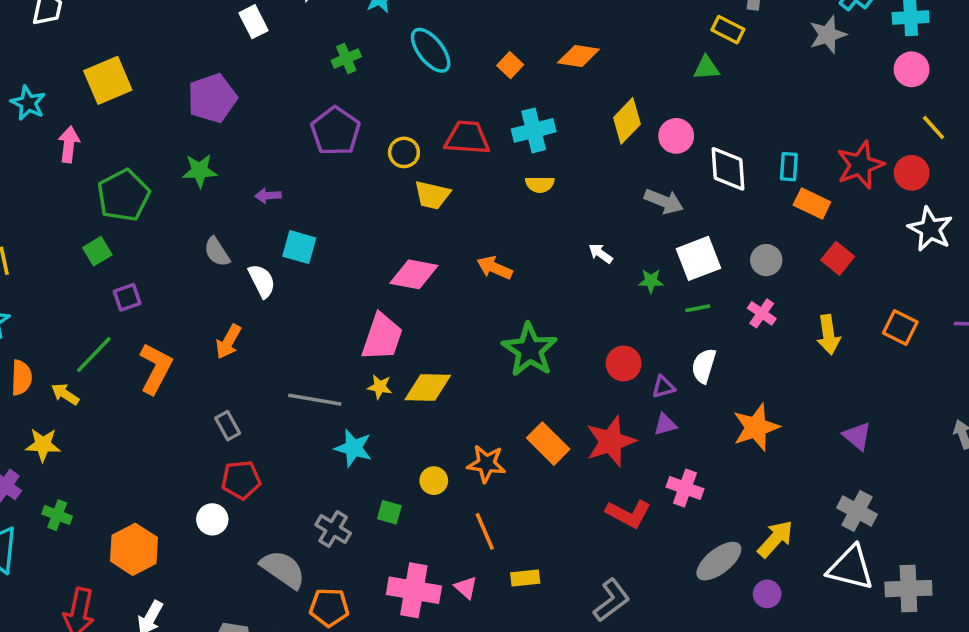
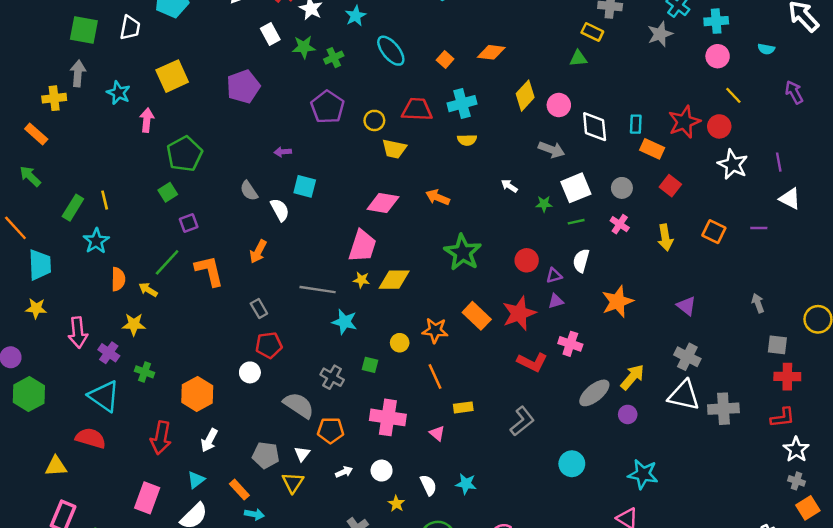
green star: (200, 171) -> (304, 47), moved
orange L-shape: (156, 368) -> (209, 271), turned -40
pink triangle: (466, 588) -> (437, 433), moved

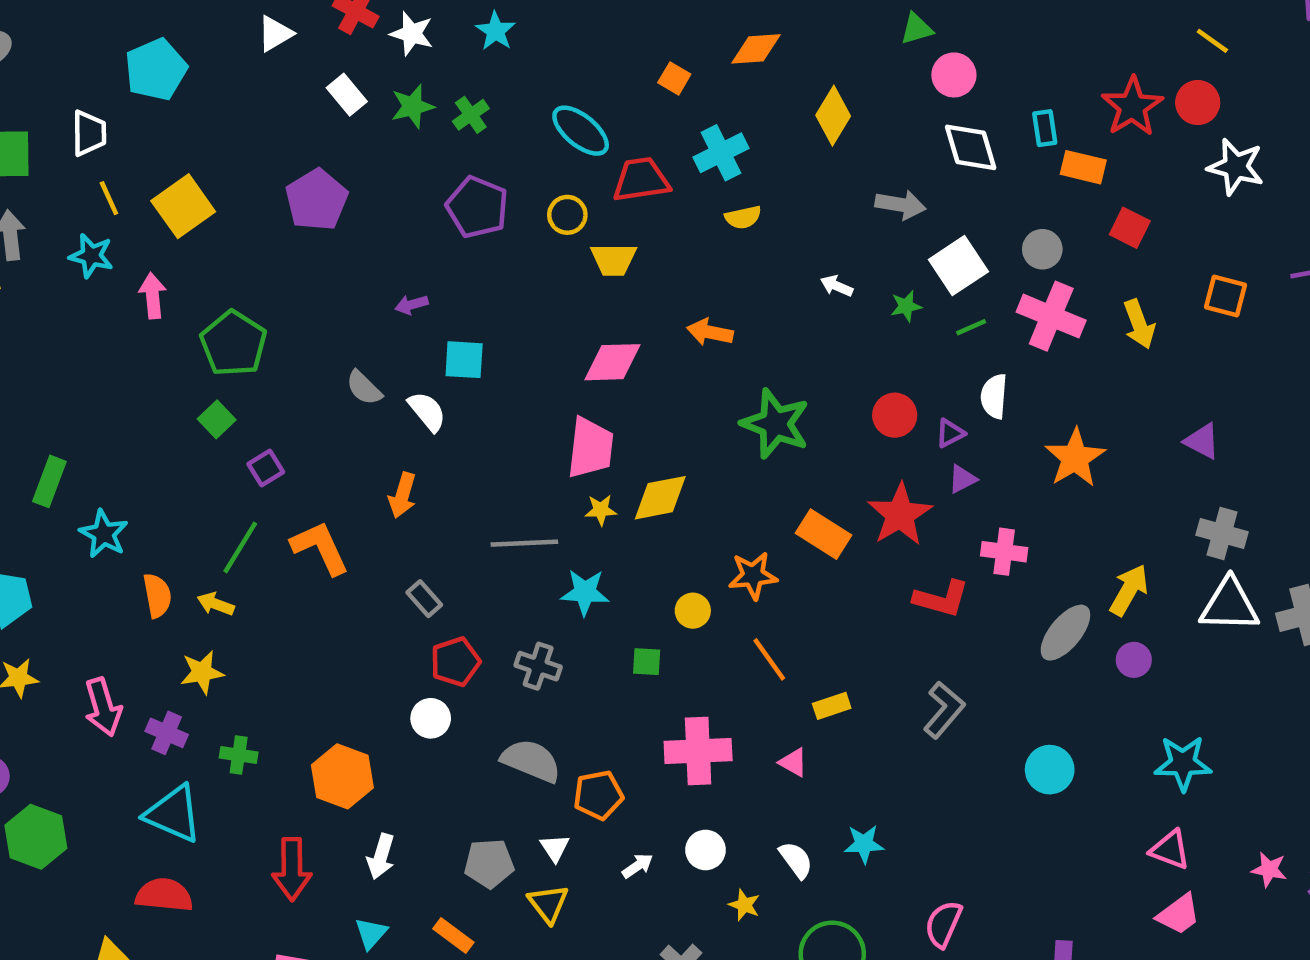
cyan ellipse: (391, 51) -> (581, 131), moved
pink circle: (559, 105) -> (954, 75), moved
yellow line: (105, 200) -> (109, 198), moved
pink cross: (620, 224) -> (1051, 316), size x1.8
gray cross: (332, 377) -> (538, 666), moved

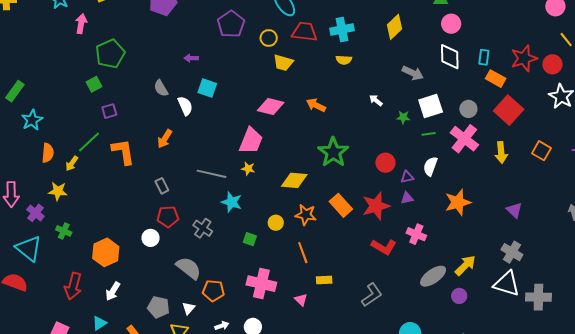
red square: (1130, 228) -> (509, 110), size x1.6
yellow diamond: (660, 498) -> (294, 180), moved
yellow arrow: (216, 604) -> (72, 163), turned -91

